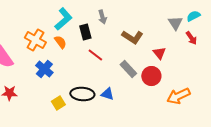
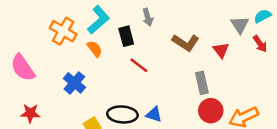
orange cross: (35, 40) -> (63, 31), moved
red triangle: (159, 53) -> (221, 50), moved
gray rectangle: (128, 69) -> (202, 83), moved, turned 30
red circle: (151, 76) -> (211, 111), moved

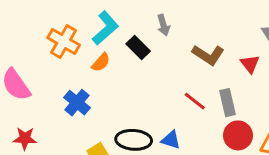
black rectangle: (126, 36) -> (138, 47), turned -30
orange semicircle: (95, 49) -> (101, 62), turned 78
red line: (139, 65) -> (195, 101), moved

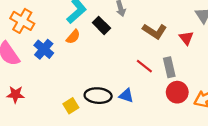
orange cross: (64, 41) -> (22, 21), moved
blue cross: (77, 103) -> (44, 49), moved

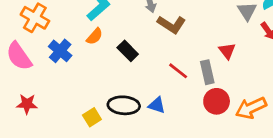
black rectangle: (101, 25) -> (128, 51), moved
brown L-shape: (155, 31) -> (171, 24), moved
red triangle: (186, 38) -> (227, 51), moved

